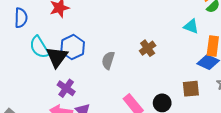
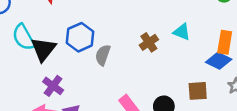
cyan triangle: (191, 26) -> (182, 32), moved
blue hexagon: (73, 47) -> (80, 37), moved

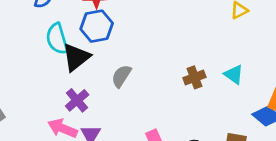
blue hexagon: (80, 37) -> (97, 26), moved
gray semicircle: (103, 55) -> (121, 76), moved

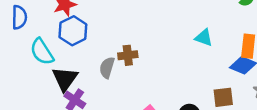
black triangle: (76, 57) -> (65, 79), moved
brown cross: (194, 77) -> (128, 55), moved, turned 30

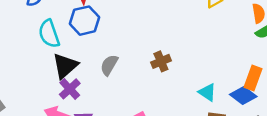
cyan triangle: (204, 38) -> (207, 92), moved
brown cross: (128, 55) -> (161, 61), moved, turned -30

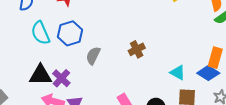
blue hexagon: (85, 21) -> (70, 33), moved
black triangle: (65, 66) -> (40, 75), moved, turned 45

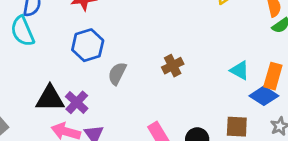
cyan semicircle: (41, 33) -> (23, 31), moved
cyan triangle: (178, 73) -> (240, 70), moved

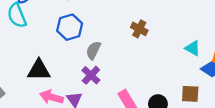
brown cross: (173, 66) -> (139, 29), moved, turned -35
purple cross: (77, 102) -> (91, 75), moved

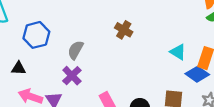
blue hexagon: (70, 27) -> (36, 35), moved
black triangle: (39, 70) -> (18, 68), size x0.6

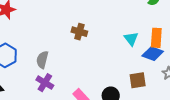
cyan triangle: (178, 52) -> (131, 39), turned 35

